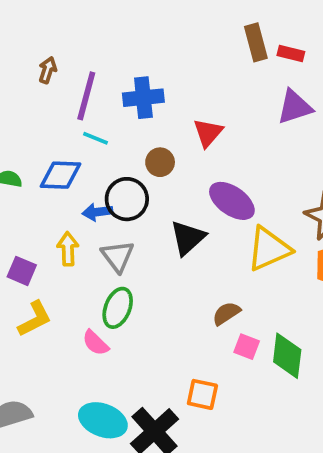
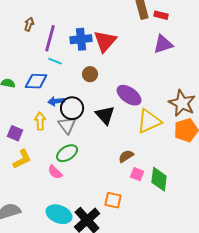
red triangle: (208, 133) -> (105, 41), moved, size x1.4
black circle: (127, 199) -> (72, 108), moved
black triangle: (188, 238) -> (105, 115), turned -30
green ellipse: (118, 308) -> (67, 153), turned 35

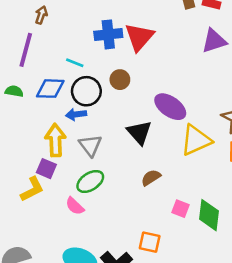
purple line: (50, 38) -> (26, 50), moved
black circle: (72, 108) -> (86, 91), moved
yellow arrow: (40, 121) -> (55, 140), size x1.4
purple square: (15, 133) -> (46, 169), moved
brown semicircle: (126, 156) -> (151, 178), moved

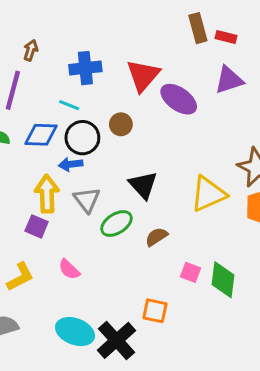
blue cross: (108, 34) -> (85, 68), moved
purple ellipse: (170, 107) -> (179, 99), moved
green ellipse: (90, 181) -> (116, 223), moved
yellow L-shape: (32, 189) -> (20, 277), moved

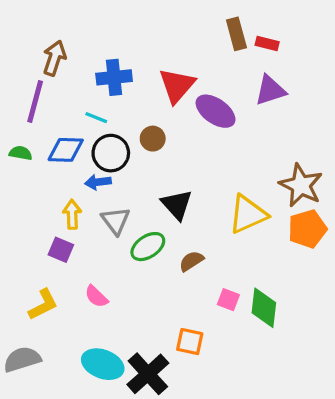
brown arrow: (31, 50) -> (54, 58), size x1.5
yellow arrow: (47, 194) -> (72, 214), size x0.7

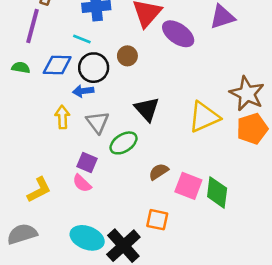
purple square: (61, 250) -> (87, 162), moved
brown semicircle: (191, 261) -> (159, 172), moved
pink square: (228, 300) -> (188, 186), size x1.5

